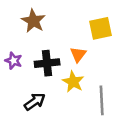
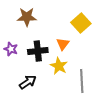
brown star: (33, 21) -> (27, 17), turned -30
yellow square: (100, 28) -> (81, 23), turned -30

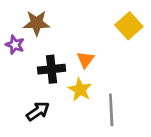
yellow square: (81, 23) -> (129, 26), moved
purple star: (11, 49) -> (15, 45), moved

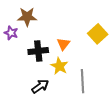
yellow square: (129, 26) -> (98, 34), moved
black arrow: (38, 111) -> (40, 86), moved

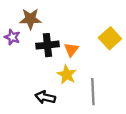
black cross: (38, 51) -> (47, 45), moved
black arrow: (40, 86) -> (45, 97), turned -132

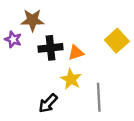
orange triangle: (71, 50) -> (76, 53), turned 35
black arrow: (45, 97) -> (48, 103), turned -60

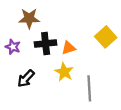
purple star: (13, 39) -> (13, 47), moved
black arrow: (48, 103) -> (26, 78), moved

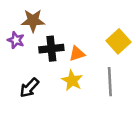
purple star: (13, 47) -> (16, 40), moved
gray line: (89, 88) -> (110, 82), moved

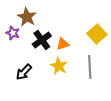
brown star: (33, 21) -> (27, 17), turned 30
black cross: (51, 49) -> (42, 40), turned -30

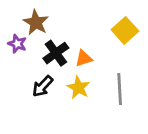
yellow square: (97, 34) -> (125, 30), moved
black arrow: (24, 72) -> (43, 86), moved

